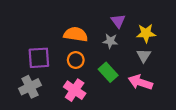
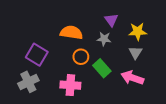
purple square: (39, 58) -> (37, 55), turned 35
orange circle: (76, 60) -> (81, 57), moved
pink cross: (75, 90) -> (70, 85), turned -30

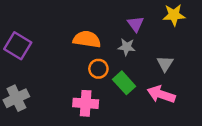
yellow star: (138, 31) -> (174, 15), moved
purple square: (37, 55) -> (18, 46), moved
gray cross: (28, 82) -> (16, 98), moved

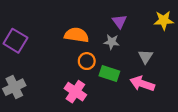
yellow star: (174, 15) -> (164, 20), moved
green rectangle: (124, 83) -> (109, 74), turned -30
pink cross: (86, 103) -> (75, 92), turned 30

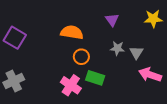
gray star: (112, 42) -> (117, 48), moved
green rectangle: (109, 74) -> (95, 78), moved
pink arrow: (142, 84) -> (150, 75), moved

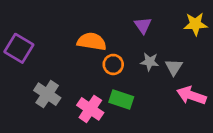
orange circle: (81, 57) -> (113, 64), moved
gray cross: (14, 81) -> (47, 94), moved, turned -30

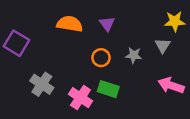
purple triangle: (143, 25) -> (107, 24), moved
orange semicircle: (92, 42) -> (70, 24), moved
gray triangle: (174, 67) -> (163, 46), moved

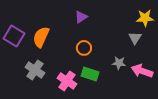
orange semicircle: (70, 24) -> (41, 37), moved, turned -75
purple triangle: (107, 24) -> (81, 17), moved, turned 32
gray star: (134, 55) -> (119, 63), moved

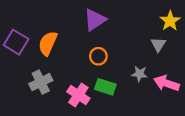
purple triangle: (81, 17) -> (95, 20), size x1.5
yellow star: (145, 18) -> (170, 21), turned -30
gray cross: (35, 70) -> (41, 82), turned 30

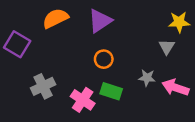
yellow star: (170, 21) -> (179, 22), turned 30
orange semicircle: (48, 43) -> (55, 18), moved, turned 40

